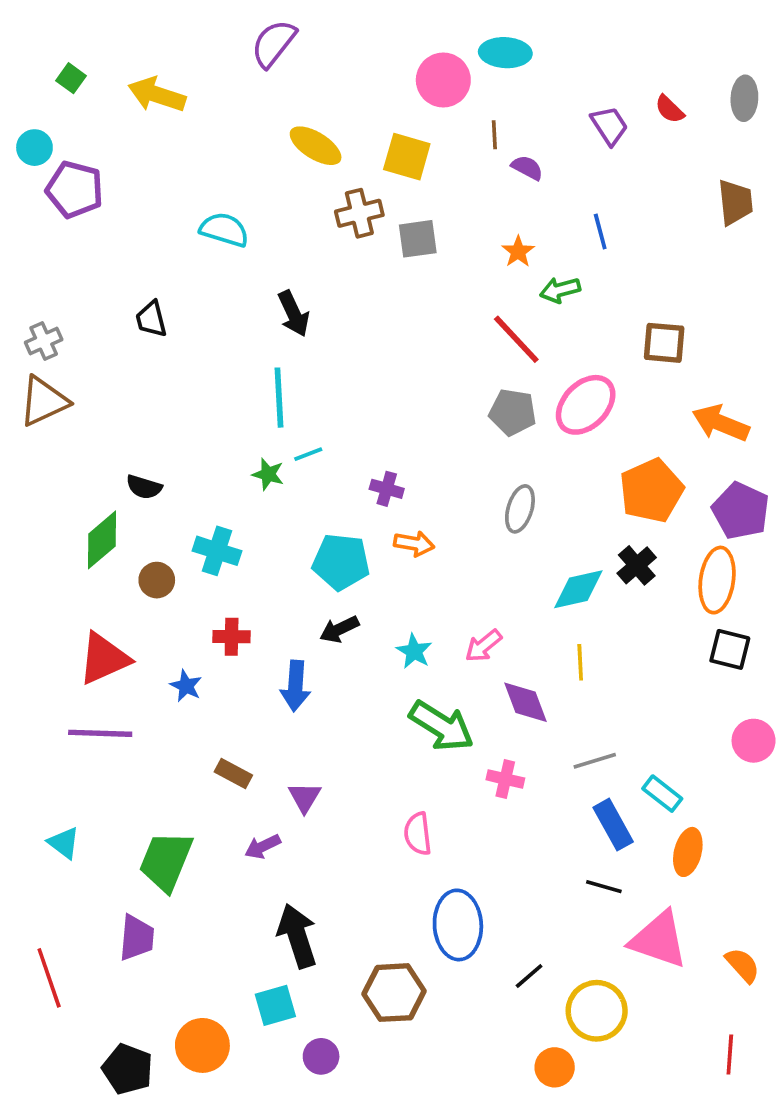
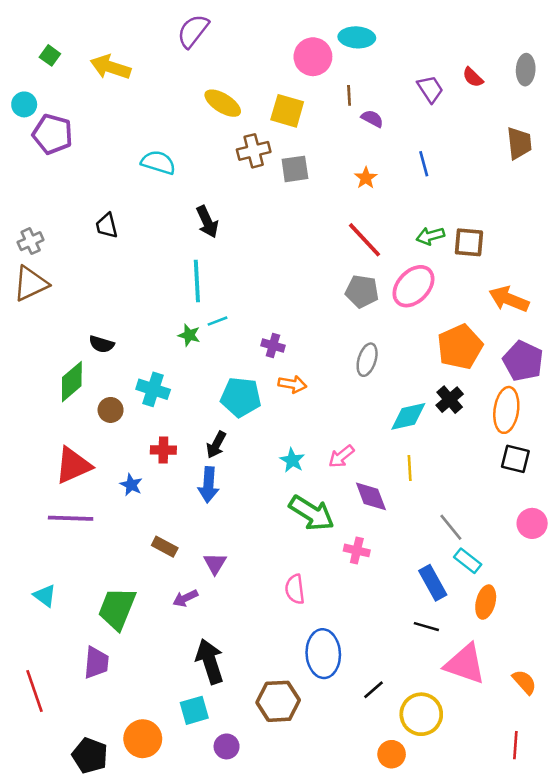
green arrow: (560, 290) -> (430, 236), moved
black arrow: (339, 629) -> (216, 445), moved, turned -36
gray line: (595, 761) -> (451, 527), moved, turned 68

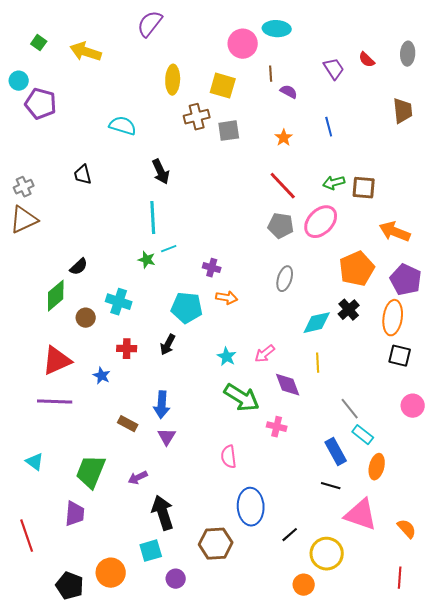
yellow ellipse: (223, 103) -> (173, 80), turned 60
black semicircle: (102, 344) -> (79, 267), turned -60
blue arrow: (209, 485) -> (162, 405), moved
purple arrow: (185, 598) -> (138, 478), moved

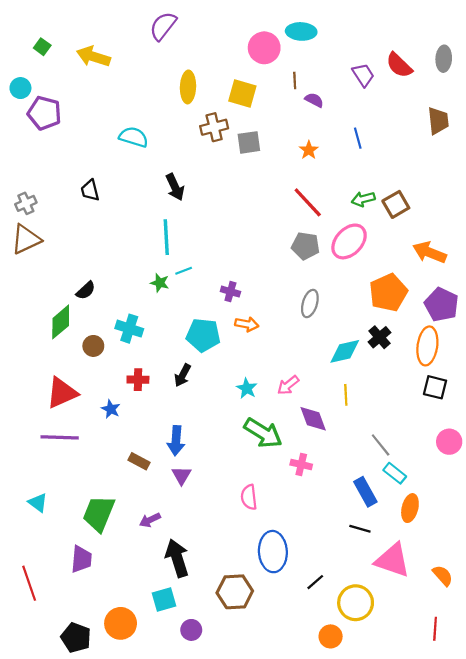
red semicircle: (367, 60) -> (399, 65), size x1.5
brown square: (364, 188) -> (396, 204), turned -35

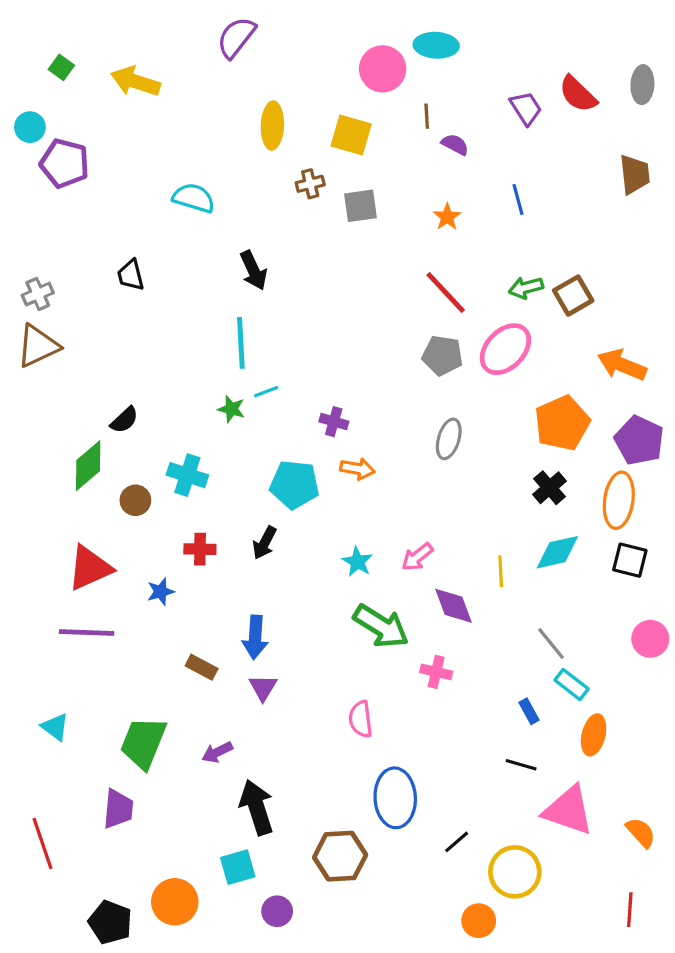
brown cross: (214, 127) -> (310, 184), size x0.7
cyan diamond: (345, 351) -> (557, 552), moved
blue star: (111, 409) -> (161, 592), turned 30
blue rectangle: (365, 492) -> (529, 711), size x0.6

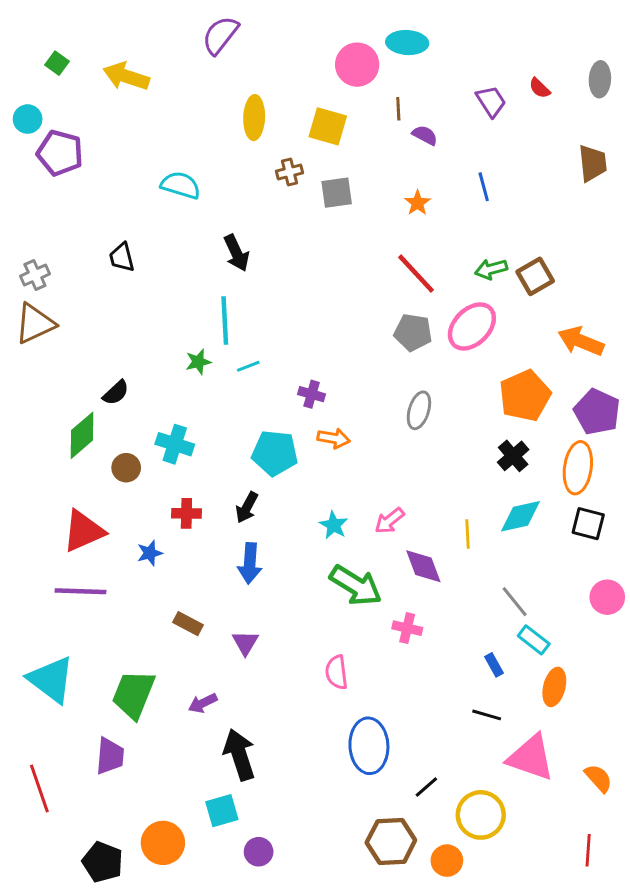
red semicircle: (578, 94) -> (540, 88), size x0.6
green star: (231, 409) -> (198, 362), moved, turned -30
blue arrow: (255, 637) -> (250, 563), moved
cyan triangle: (55, 727) -> (51, 680), size x1.8
brown hexagon: (340, 856) -> (391, 841), moved

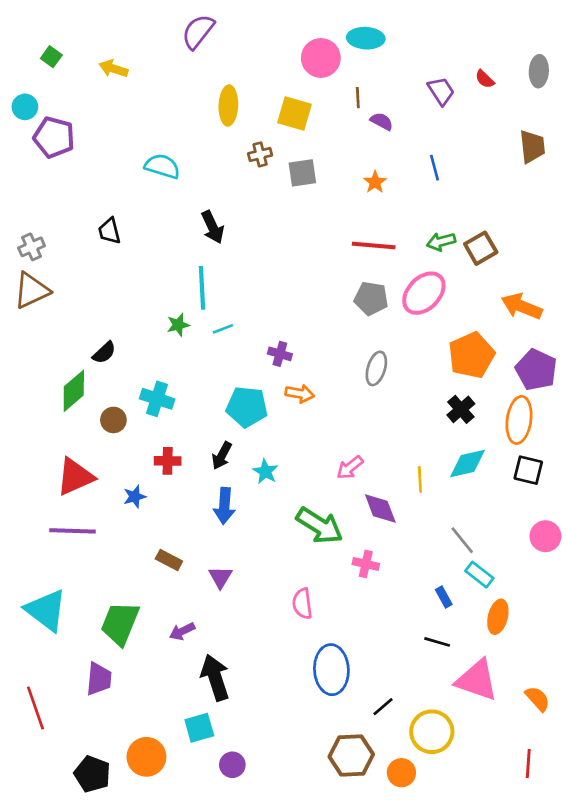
yellow arrow: (126, 76) -> (113, 69), size x0.7
red line: (416, 274) -> (374, 246), turned -42
cyan star: (334, 525) -> (265, 471), moved

